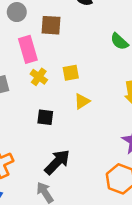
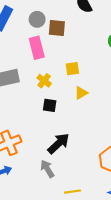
gray circle: (17, 12) -> (37, 19), moved
yellow cross: (39, 77) -> (44, 81), moved

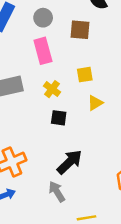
brown square: (57, 28) -> (80, 30), moved

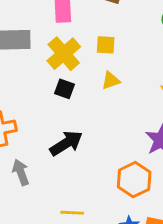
yellow cross: (52, 89) -> (64, 54), size x1.6
gray arrow: (57, 192) -> (21, 172), moved

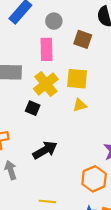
yellow square: (106, 45) -> (77, 79), size x1.5
black square: (64, 89) -> (33, 108), moved

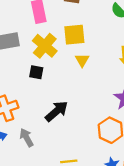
yellow triangle: (80, 105) -> (82, 60), turned -32

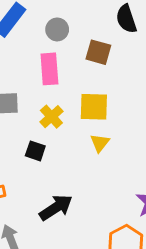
yellow cross: (45, 46) -> (51, 117), size x0.7

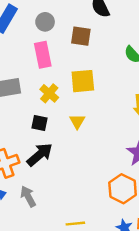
yellow triangle: (100, 143) -> (77, 121), moved
black arrow: (56, 208) -> (40, 155), moved

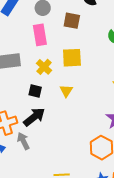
gray arrow: (28, 196) -> (23, 141), moved

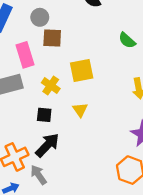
brown square: (72, 21) -> (52, 38), moved
pink rectangle: (40, 35) -> (25, 55), moved

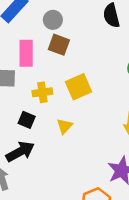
yellow square: (82, 70) -> (78, 87), turned -30
yellow cross: (51, 86) -> (42, 92), turned 30

